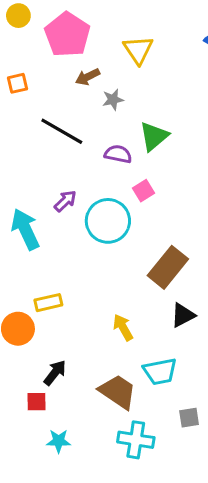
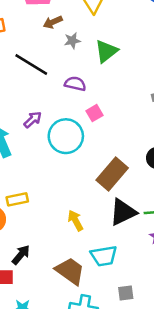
green triangle: (154, 136) -> (106, 51), moved
black triangle: (183, 315) -> (123, 212), size x1.4

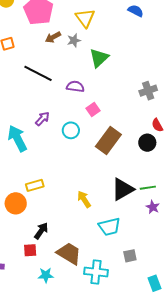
gray star: (72, 41) -> (74, 40), moved
cyan circle: (66, 136) -> (71, 130), size x0.6
brown rectangle: (112, 174) -> (108, 140), moved
brown trapezoid: (70, 271) -> (69, 253), moved

